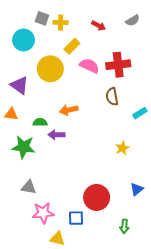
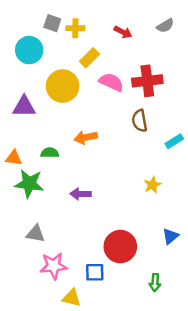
purple triangle: (19, 85) -> (24, 107), turned -36
orange triangle: (11, 114) -> (14, 158), moved
purple arrow: (56, 135) -> (81, 194), moved

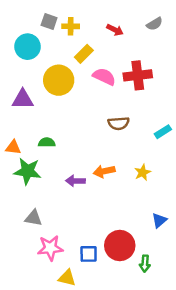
brown semicircle: (140, 121) -> (119, 123), moved, turned -84
orange arrow: (86, 137) -> (104, 171), moved
red circle: (120, 247) -> (120, 246), moved

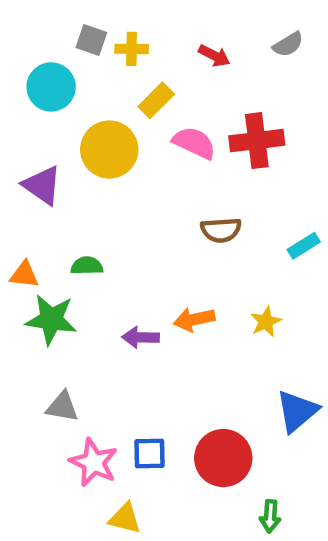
purple triangle: (23, 99) -> (42, 185), turned 35
blue triangle: (159, 220) -> (297, 411), size x1.5
pink star: (50, 248) -> (94, 463), turned 30
blue square: (89, 254) -> (149, 454), moved
green arrow: (145, 263) -> (270, 516), moved

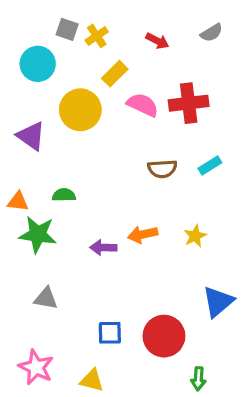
yellow cross: (132, 49) -> (97, 36), turned -35
cyan rectangle: (304, 246) -> (210, 166), moved
pink star: (94, 463) -> (36, 367), moved

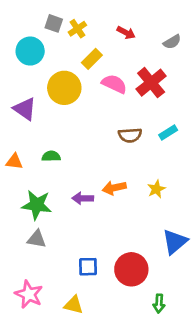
gray semicircle: (212, 33) -> (172, 42), moved
red cross: (189, 103) -> (151, 83), turned -32
green star: (38, 234) -> (37, 205), moved

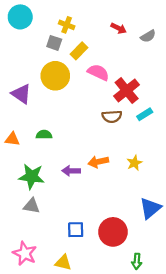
gray square: (54, 23) -> (54, 43), moved
yellow cross: (77, 29) -> (67, 25), turned -35
red arrow: (126, 33) -> (119, 28), moved
cyan circle: (30, 51) -> (20, 17), moved
red cross: (151, 83) -> (127, 90), moved

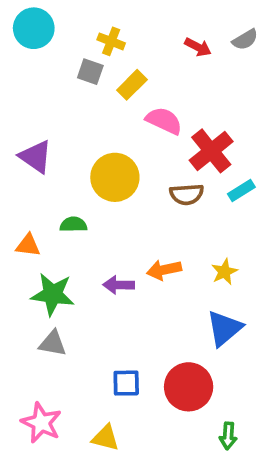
gray semicircle: (148, 36) -> (245, 40), moved
yellow circle: (55, 76) -> (115, 177), moved
orange triangle: (12, 139) -> (28, 245), moved
blue triangle: (150, 208) -> (224, 328), moved

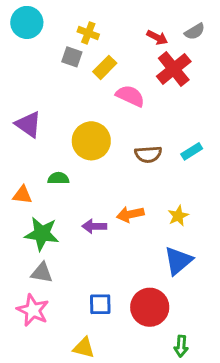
red cross: (211, 151) -> (174, 69), moved
pink star: (41, 423) -> (33, 310), moved

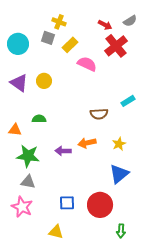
cyan circle: (27, 22) -> (18, 44), moved
yellow circle: (91, 141) -> (44, 81), moved, size x0.6
brown semicircle: (148, 154) -> (99, 114), moved

